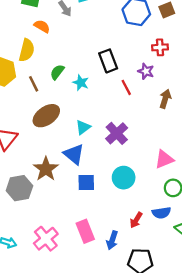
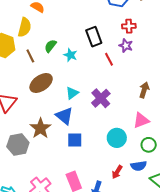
red cross: (160, 47) -> (129, 26), moved
brown arrow: (165, 99) -> (144, 90), moved
cyan circle: (124, 178) -> (117, 138), moved

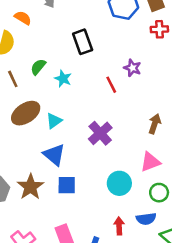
red cross: (129, 26) -> (159, 29), moved
black rectangle: (94, 37) -> (83, 42), moved
cyan triangle: (72, 93) -> (54, 121), moved
brown star: (40, 128) -> (30, 187), moved
red arrow: (117, 172) -> (119, 226), turned 144

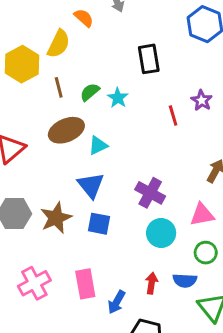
green semicircle: (38, 67) -> (90, 92), moved
purple cross: (100, 133) -> (150, 193), moved, turned -30

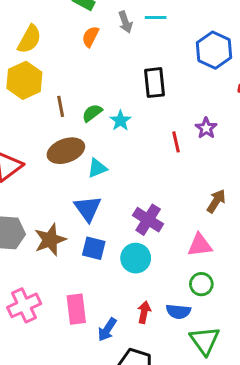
orange semicircle: (84, 18) -> (90, 37), turned -108
yellow semicircle: (59, 44) -> (29, 39), moved
cyan circle: (161, 233) -> (136, 258), moved

